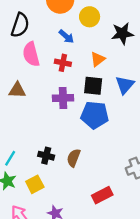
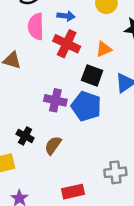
blue arrow: (66, 36) -> (66, 16), moved, turned -49
red cross: (63, 63) -> (67, 44), size x1.5
purple cross: (63, 98) -> (55, 100), moved

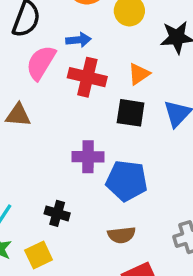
pink semicircle: (36, 26) -> (41, 63), turned 44
blue pentagon: (86, 106) -> (127, 181), moved
brown semicircle: (53, 145) -> (122, 235), moved, turned -120

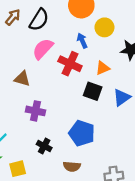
blue arrow: (79, 40) -> (82, 41), moved, turned -120
purple cross: (88, 157) -> (35, 111), moved
black cross: (57, 213) -> (44, 146), moved

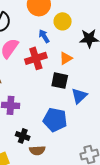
red cross: (70, 64) -> (36, 58), turned -35
blue triangle: (122, 97) -> (79, 96), moved
brown semicircle: (72, 166) -> (37, 150), moved

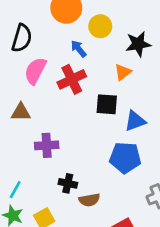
orange triangle: (66, 58) -> (123, 72), moved
blue triangle: (79, 96) -> (135, 121), turned 30
blue pentagon: (55, 120) -> (125, 158), moved

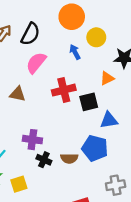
red cross: (72, 79) -> (64, 90), moved
black square: (107, 104) -> (89, 102), turned -30
purple cross: (47, 145) -> (32, 140), moved
brown semicircle: (89, 200) -> (69, 158), moved

